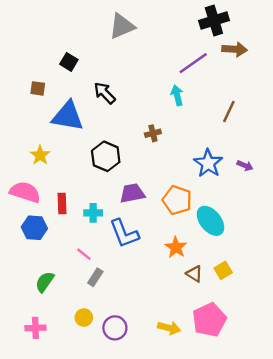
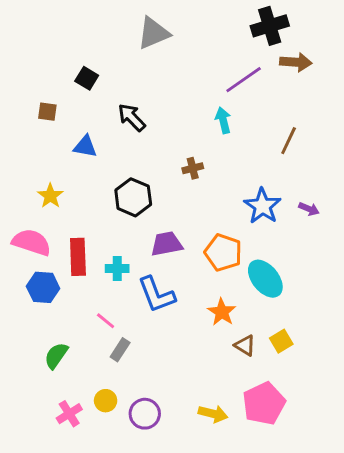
blue triangle: (68, 116) -> (85, 146), size x0.6
red rectangle: (62, 204) -> (78, 257), size x1.4
pink cross: (35, 328) -> (69, 414), moved, turned -30

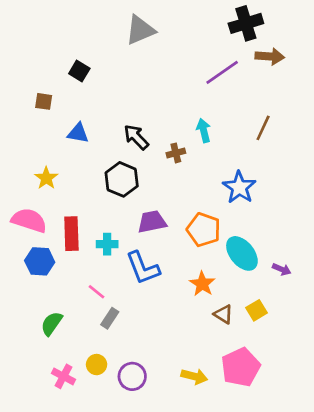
black arrow: (132, 117) -> (136, 137), moved
cyan arrow: (223, 120) -> (204, 130), moved
purple arrow: (309, 209) -> (282, 269), moved
pink cross: (69, 414) -> (63, 376), turned -30

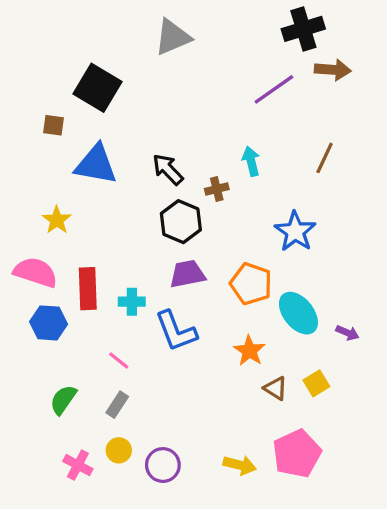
black square: (79, 71) -> (98, 88), size x1.8
blue triangle: (78, 133) -> (96, 164), size x1.6
black hexagon: (122, 179) -> (181, 222), moved
gray rectangle: (110, 318) -> (117, 405), moved

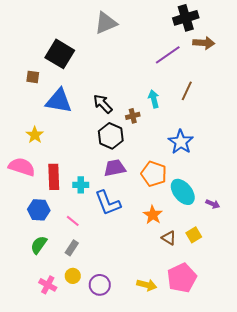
brown line: (325, 158) -> (187, 91), moved
blue hexagon: (49, 323) -> (39, 210), moved

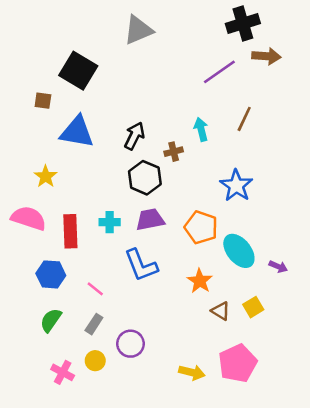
black arrow: (103, 104) -> (134, 136), turned 70
cyan cross: (81, 185) -> (110, 222), moved
purple circle: (100, 285) -> (130, 344), moved

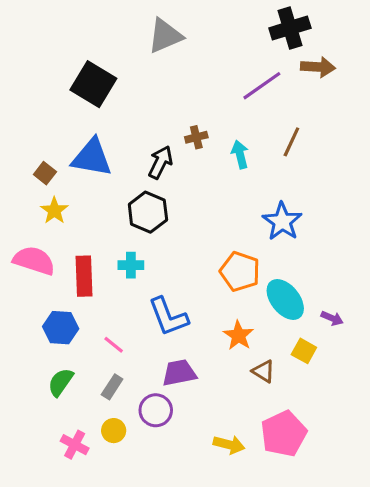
brown square: (43, 101) -> (45, 173), moved, turned 30
brown cross: (174, 152) -> (196, 137), moved
black hexagon: (145, 178) -> (148, 212), moved
purple trapezoid: (150, 220) -> (179, 373), moved
yellow square: (253, 307) -> (304, 351), moved, turned -30

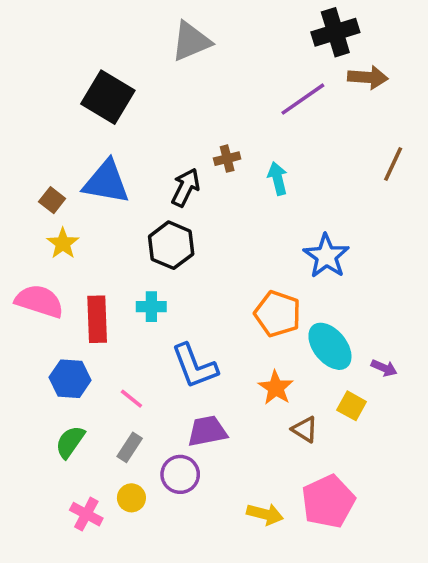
brown line: (291, 142) -> (393, 164), moved

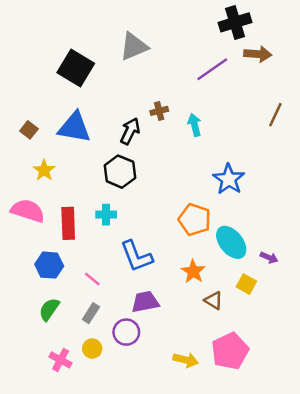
gray triangle: (191, 41) -> (134, 46), moved
brown square: (52, 200) -> (29, 130), moved

